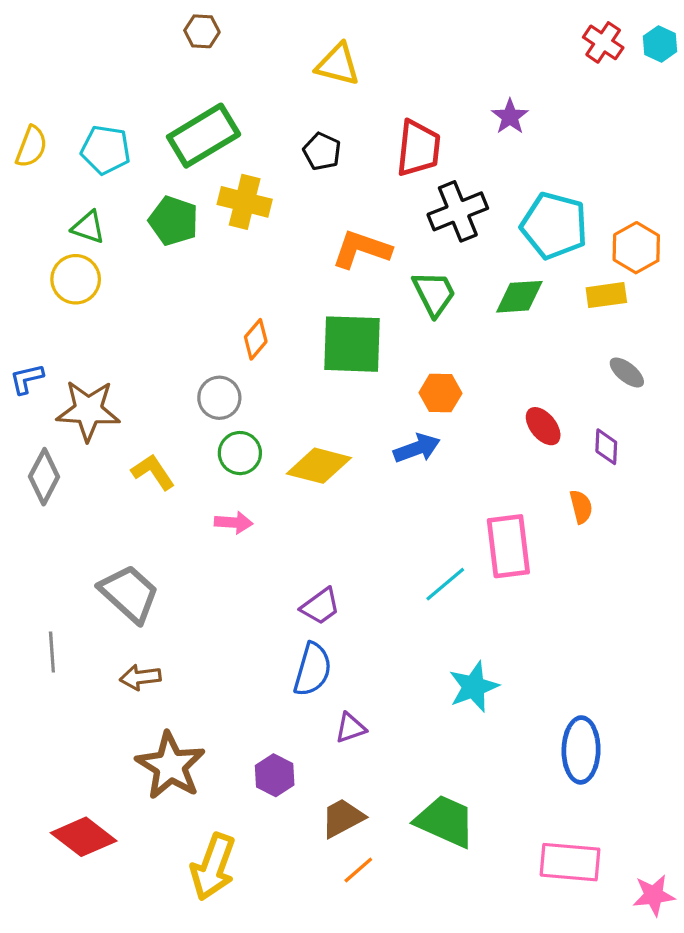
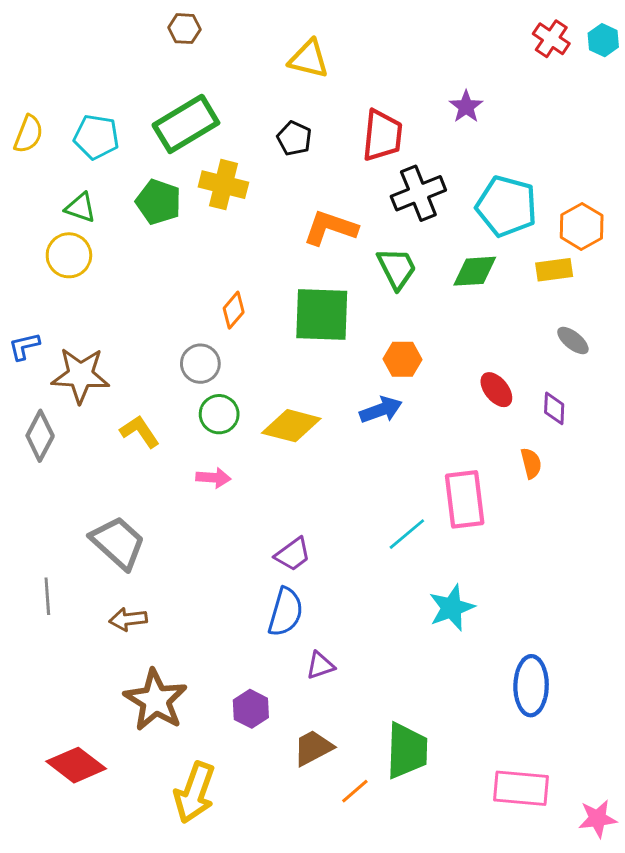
cyan star: (474, 687) -> (452, 608), moved
green trapezoid: (445, 821) -> (407, 751), turned 68
orange line: (358, 870) -> (355, 791), moved

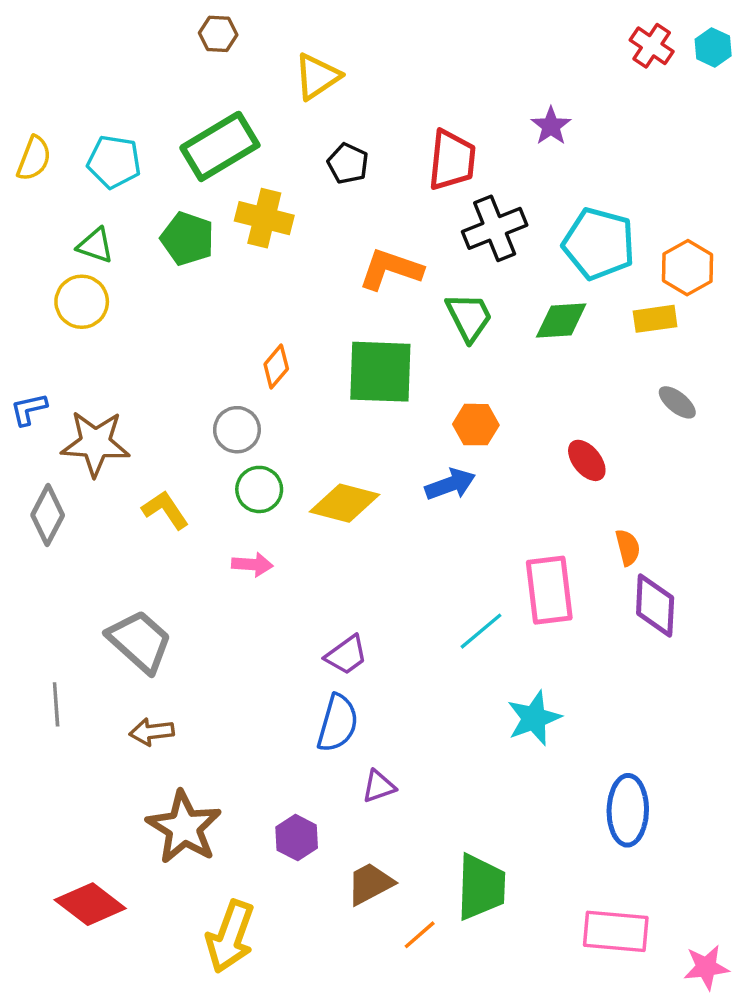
yellow triangle: (309, 59) -> (317, 76), moved, turned -48
purple diamond: (554, 408) -> (655, 605), moved, size x1.6

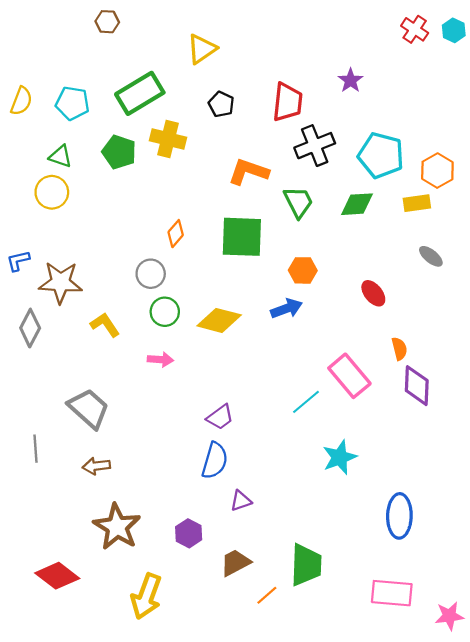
brown hexagon: (218, 34) -> (107, 22), moved
pink rectangle: (549, 590) -> (349, 376), turned -33

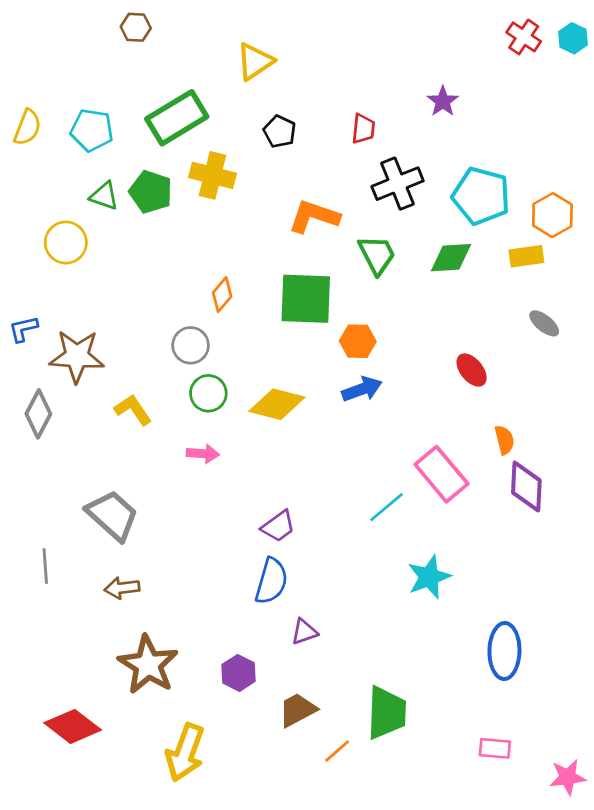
red trapezoid: (288, 102) -> (363, 129), size x0.6
green triangle: (60, 156) -> (104, 196), moved
orange hexagon: (303, 270) -> (358, 341), moved
pink rectangle: (392, 593) -> (495, 748), size x0.6

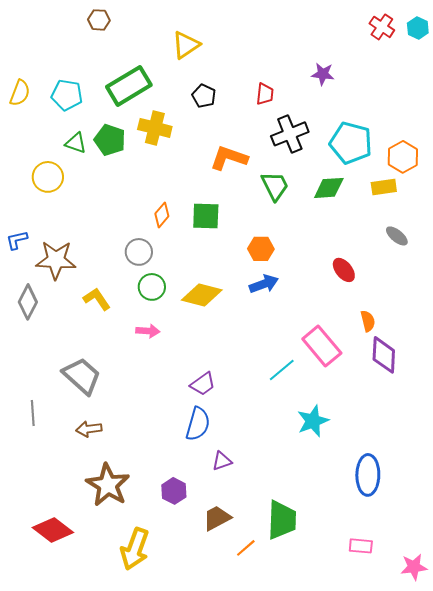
purple star: (443, 101) -> (323, 74), turned -30
green square: (306, 299) -> (206, 216), moved, size x0.7

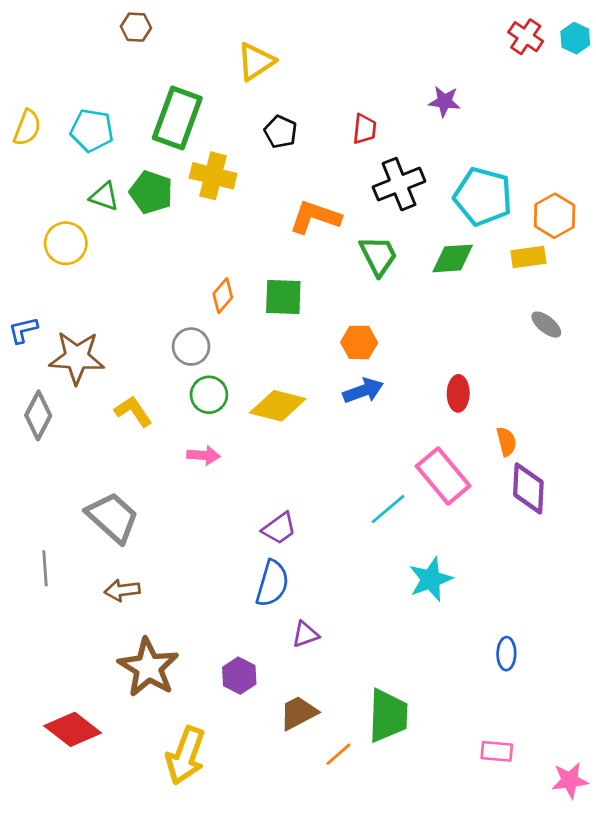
green rectangle: (129, 86) -> (177, 118), turned -39
red ellipse: (344, 270) -> (458, 393), moved, turned 40
blue ellipse: (368, 475) -> (506, 654), size x0.6

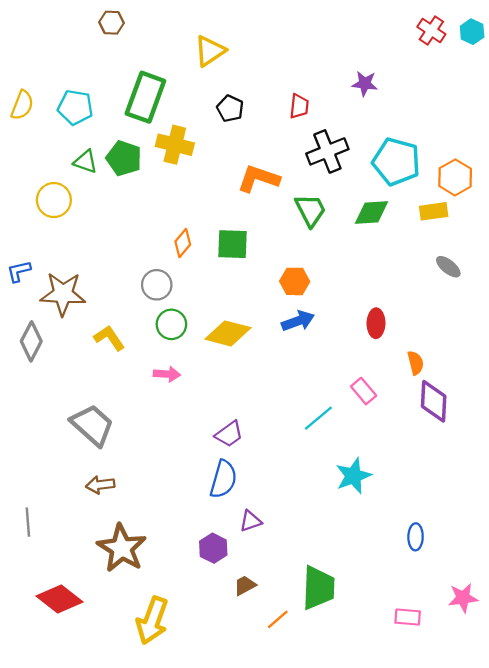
pink rectangle: (443, 476) -> (364, 391), size x0.6
gray line: (45, 568) -> (28, 522), moved
purple hexagon: (239, 676) -> (213, 548), moved
brown trapezoid: (298, 713) -> (245, 585), size x0.7
pink star: (570, 780) -> (463, 598), moved

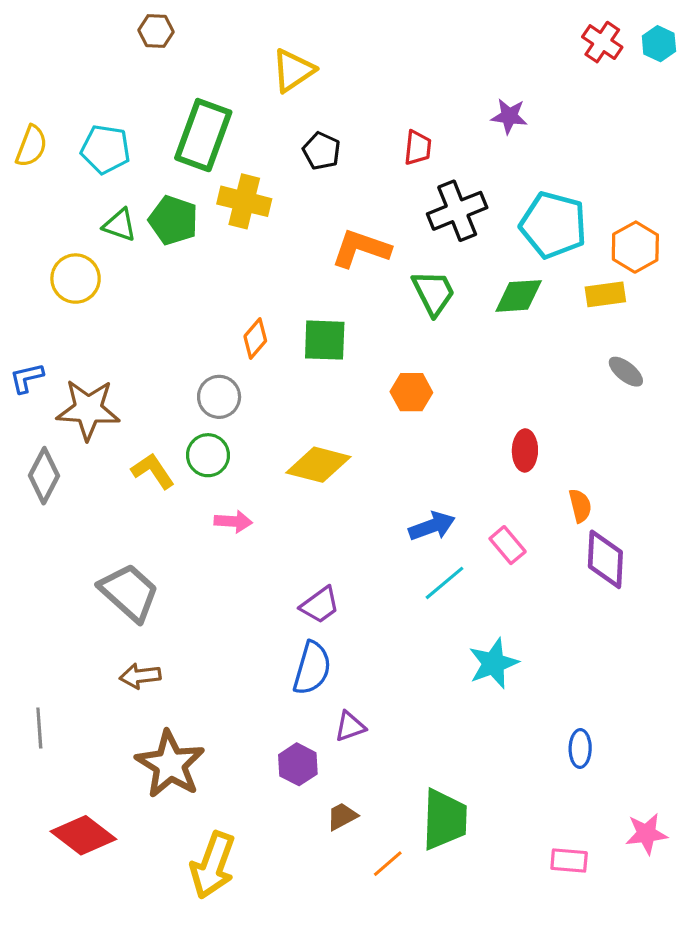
blue arrow: (298, 321) -> (432, 526), moved
green circle: (171, 324) -> (208, 455), moved

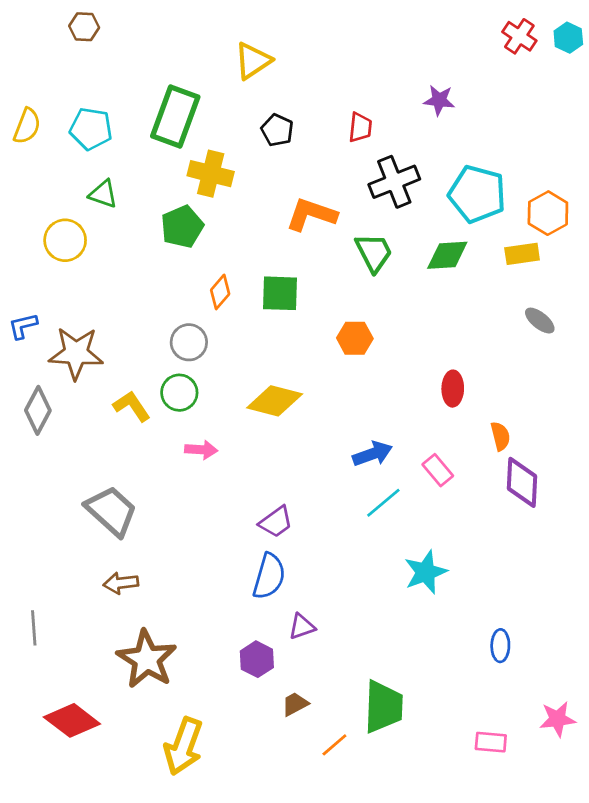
brown hexagon: (156, 31) -> (84, 27), moved
green pentagon: (173, 220) -> (182, 227), moved, turned 30

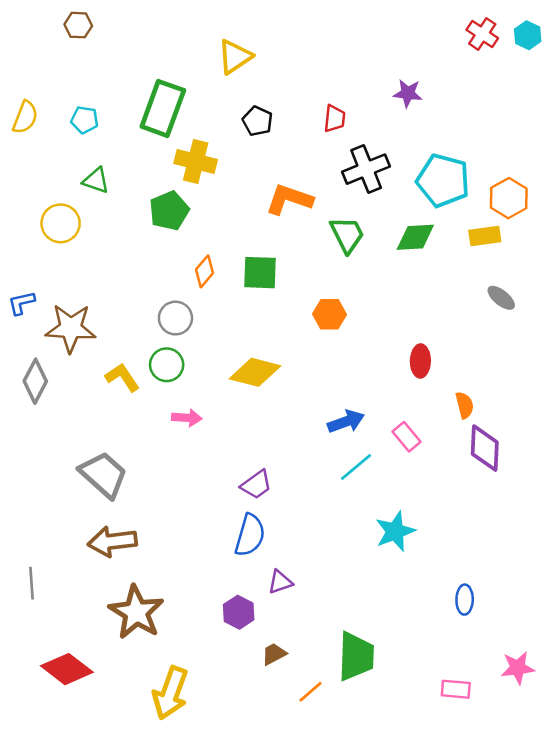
cyan pentagon: (91, 129) -> (85, 120), size x0.7
brown arrow: (121, 583) -> (112, 542), size x1.5

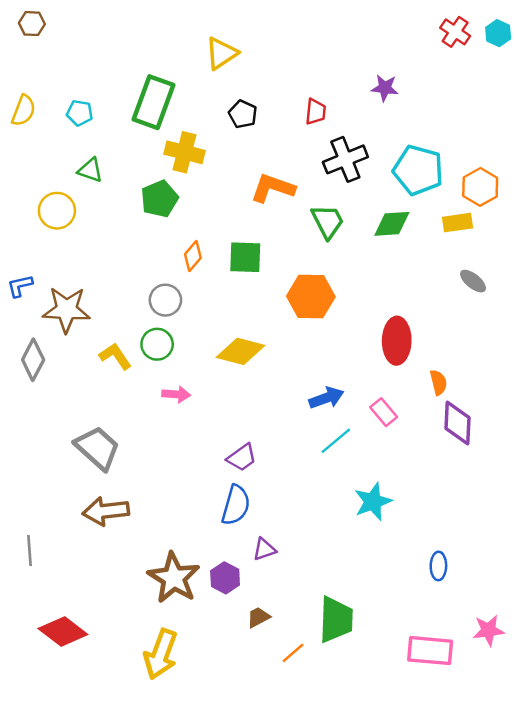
brown hexagon: (78, 25) -> (32, 24), moved
orange hexagon: (329, 314) -> (311, 297), size x1.5
red ellipse: (420, 361) -> (397, 341), size x1.5
brown star: (136, 612) -> (174, 578), moved
pink rectangle: (456, 689) -> (430, 651), size x1.6

